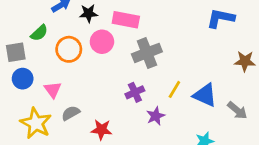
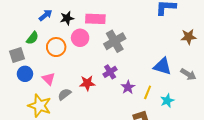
yellow line: (174, 89) -> (148, 92), moved
red star: (101, 130) -> (87, 83), moved

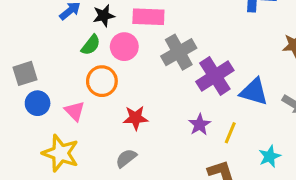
green semicircle: (32, 38) -> (91, 45), moved
orange circle: (56, 47) -> (102, 81), moved
purple cross: (110, 72) -> (215, 76), moved, size x1.6
gray semicircle: (64, 94) -> (126, 158), moved
cyan star: (167, 101) -> (270, 156), moved

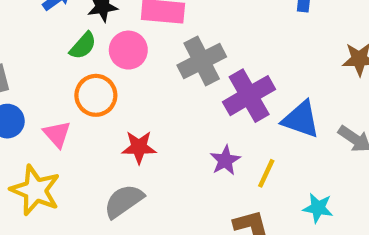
cyan star: (270, 156) -> (318, 208), turned 30
gray semicircle: (126, 158) -> (124, 201), size x1.4

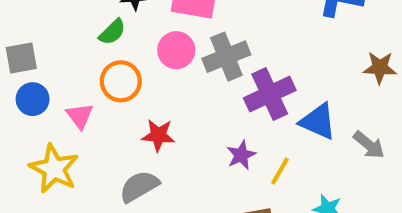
pink circle: (128, 50) -> (176, 50), moved

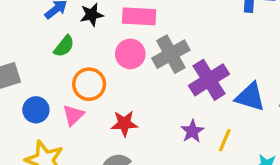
green semicircle: (112, 32) -> (64, 46), moved
blue circle: (33, 99) -> (36, 110), moved
pink triangle: (80, 116) -> (73, 115), moved, turned 30

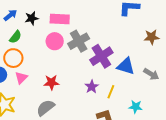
orange circle: (89, 84) -> (13, 58), moved

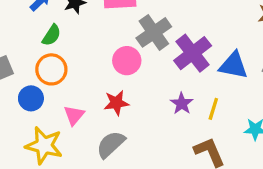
pink circle: (55, 41) -> (127, 61), moved
pink triangle: (21, 78) -> (74, 115), moved

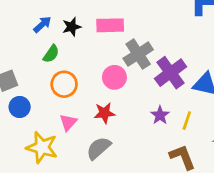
orange circle: (51, 69) -> (64, 84), moved
blue circle: (31, 98) -> (20, 107), moved

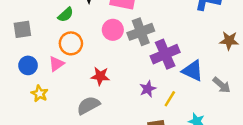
pink circle: (114, 77) -> (113, 30), moved
blue circle: (20, 107) -> (28, 65), moved
pink triangle: (68, 122) -> (56, 64), moved
yellow star: (42, 147) -> (39, 94), size x0.6

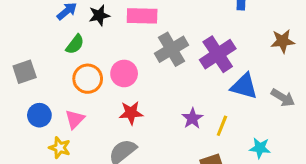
pink circle: (113, 30) -> (124, 73), moved
purple cross: (165, 54) -> (218, 54), moved
pink triangle: (56, 64) -> (75, 119), moved

